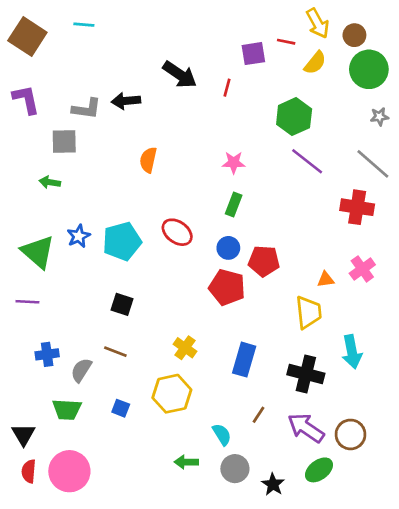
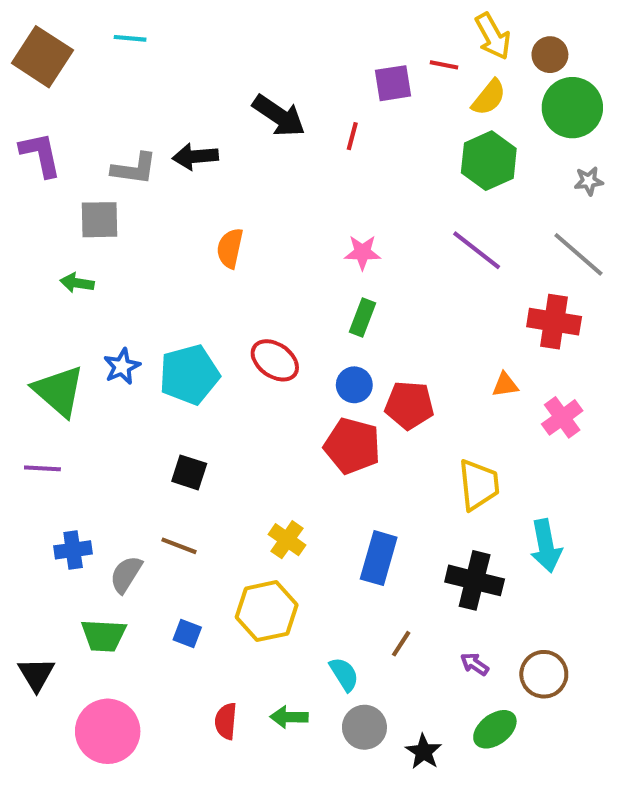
green hexagon: (294, 117) -> (489, 161), moved
orange triangle: (326, 279) -> (505, 385), moved
purple arrow: (306, 428) -> (475, 664), size x0.5
red semicircle: (29, 471) -> (226, 721), moved

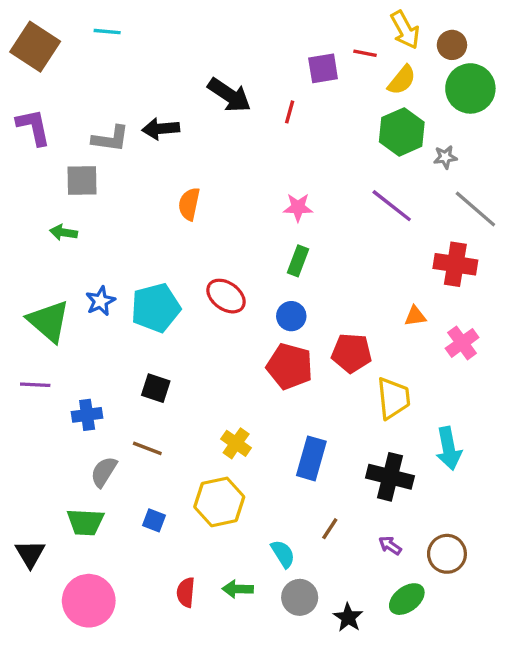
gray star: (589, 181) -> (445, 157), moved
red pentagon: (409, 405) -> (352, 353), moved
blue cross: (73, 550) -> (87, 415), moved

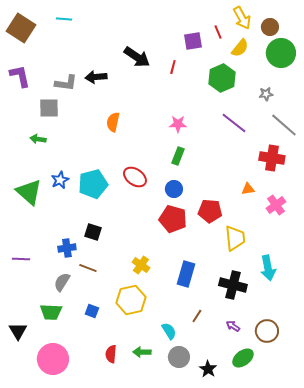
red line: (365, 53) -> (218, 32), turned 56
green hexagon: (402, 132) -> (222, 78), moved
purple line: (35, 385) -> (21, 259), moved
blue cross: (87, 415) -> (67, 248), moved

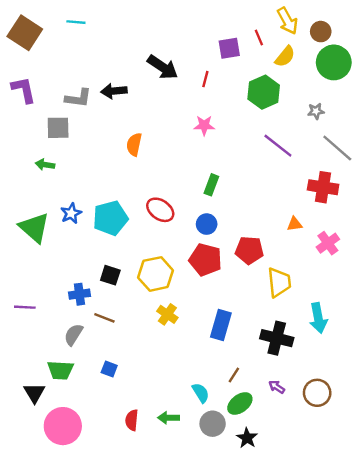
pink star: (178, 124) -> (204, 125), moved
yellow hexagon: (131, 300) -> (156, 274), moved
black triangle: (18, 331) -> (34, 393), moved
green ellipse: (243, 358) -> (240, 403), moved

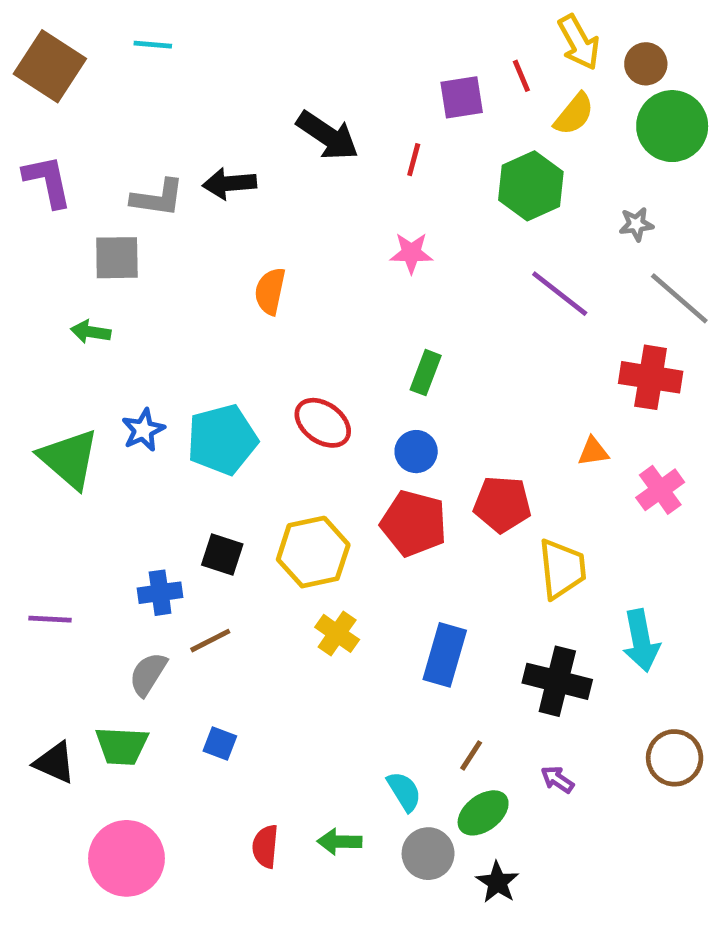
brown line: (104, 318) -> (210, 641), turned -48
black triangle: (34, 393) -> (55, 763), moved, turned -35
brown circle: (317, 393) -> (675, 758), moved

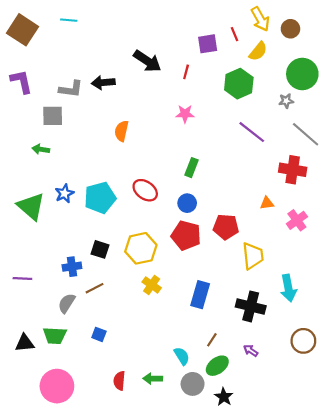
green circle: (672, 126) -> (302, 74), moved
black triangle: (55, 763) -> (25, 343), turned -30

